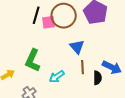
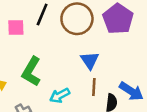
pink square: (48, 22) -> (16, 28), moved

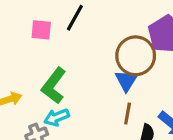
brown circle: (77, 19) -> (136, 56), moved
cyan arrow: (60, 96) -> (57, 117), moved

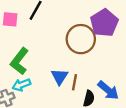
blue triangle: (126, 80) -> (60, 77), moved

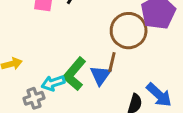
green L-shape: (19, 61) -> (74, 74), moved
brown line: (75, 82) -> (112, 62), moved

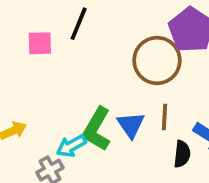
brown line: (112, 62) -> (164, 117), moved

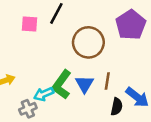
brown circle: (157, 60) -> (88, 42), moved

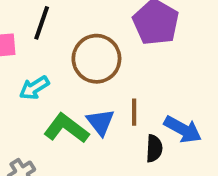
green L-shape: (62, 85) -> (66, 128), turned 100
cyan arrow: (44, 94) -> (34, 88), moved

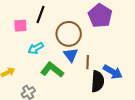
blue triangle: (100, 122) -> (71, 55), moved
black semicircle: (154, 148) -> (98, 81), size x1.5

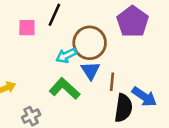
cyan arrow: (36, 48) -> (66, 55), moved

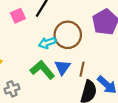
pink square: (27, 28) -> (18, 16), turned -32
blue triangle: (90, 71) -> (62, 67), moved

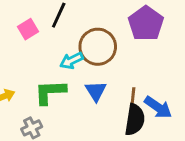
brown line: (82, 69) -> (133, 98), moved
green L-shape: (42, 70) -> (50, 92), moved, turned -45

